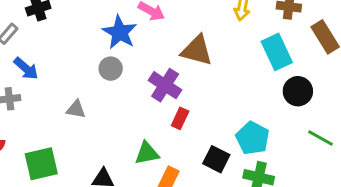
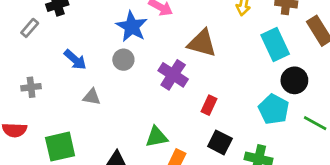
blue arrow: (26, 69) -> (75, 60), moved
red rectangle: (180, 118) -> (209, 105), moved
cyan pentagon: (253, 138) -> (274, 109), moved

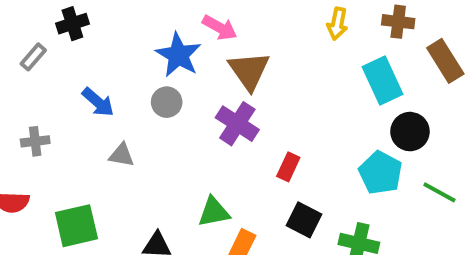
brown triangle: (202, 43) -> (249, 71), moved, turned 40

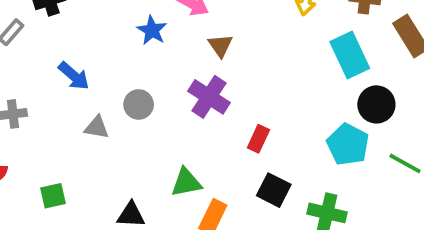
blue star: (178, 55) -> (152, 30), size x0.7
brown triangle: (249, 71) -> (220, 45), size x0.6
gray circle: (167, 102) -> (139, 104), moved
green square: (76, 226) -> (53, 196), size x0.6

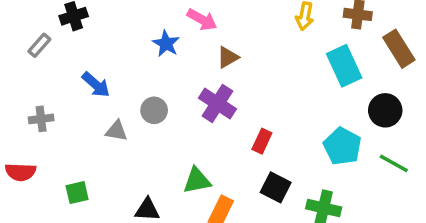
brown triangle: (220, 45) -> (228, 57), turned 35
black circle: (376, 104) -> (385, 110), moved

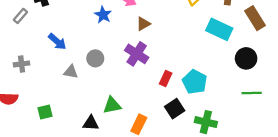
cyan rectangle: (344, 66) -> (219, 29), turned -40
cyan pentagon: (342, 146) -> (195, 82), moved
green line: (394, 163) -> (252, 93), turned -30
green triangle: (197, 181) -> (112, 105), moved
black square: (276, 187) -> (175, 109), turned 30

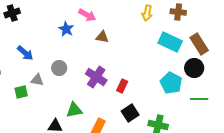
brown rectangle: (255, 18) -> (199, 44), moved
brown triangle: (143, 24) -> (102, 37), turned 40
purple cross: (137, 54) -> (96, 77), moved
cyan pentagon: (195, 82) -> (171, 83), moved
green square: (45, 112) -> (21, 92), moved

